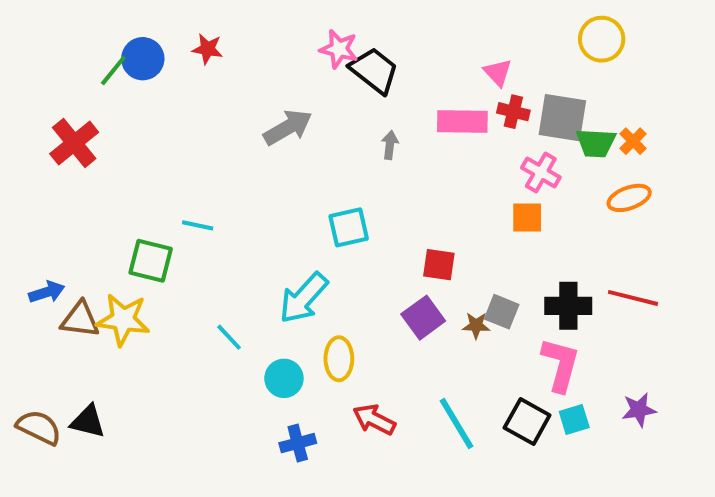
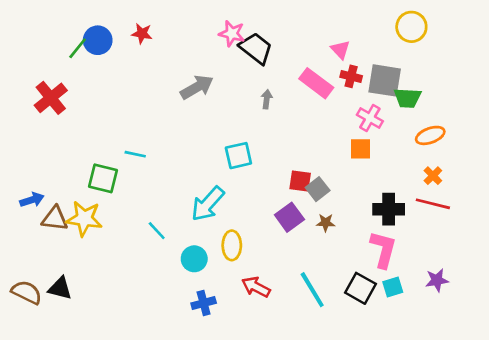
pink rectangle: (462, 121) -> (316, 83), turned 36
orange cross: (633, 141) -> (433, 176), moved
gray square: (502, 312) -> (318, 189), moved, turned 30

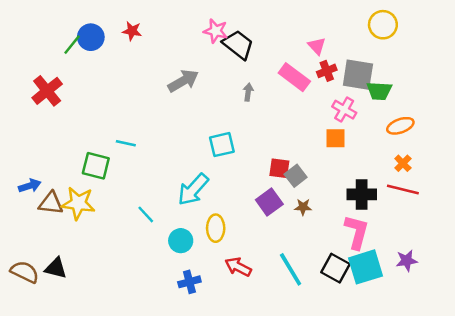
red cross: (351, 76) -> (327, 71), turned -36
cyan square: (393, 287) -> (365, 267), size x1.8

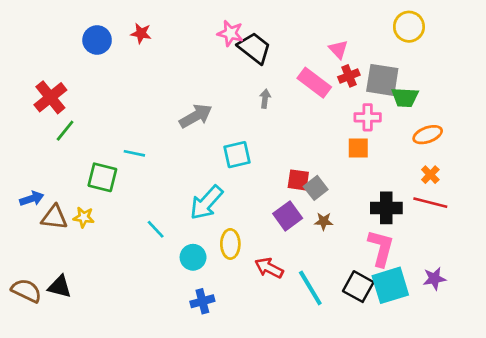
green line: (72, 45) -> (65, 131), moved
gray arrow: (183, 81) -> (196, 116), moved
pink cross: (344, 110) -> (368, 117), turned -30
yellow star: (78, 203) -> (84, 217), size x0.6
red arrow: (238, 267) -> (269, 268), moved

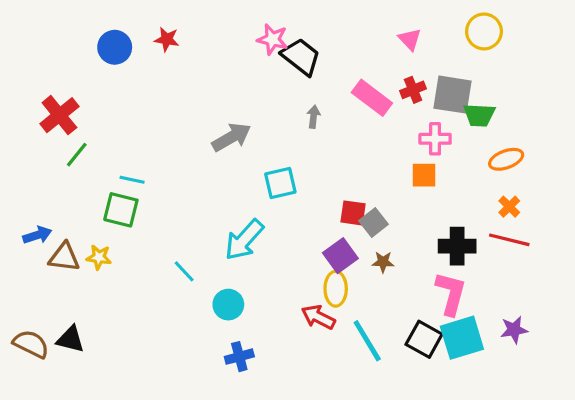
pink triangle: (338, 49) -> (410, 39), moved
cyan line: (134, 153) -> (132, 180), moved
yellow ellipse: (230, 244) -> (336, 289), moved

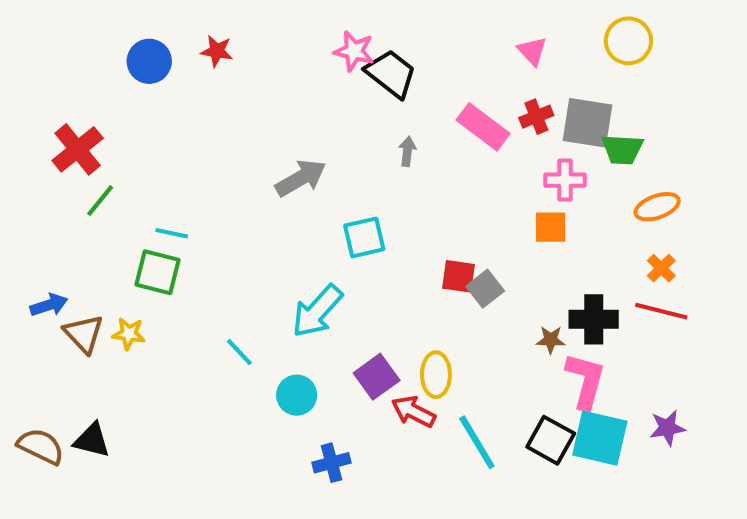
purple square: (340, 256) -> (377, 377), moved
brown triangle: (64, 257) -> (84, 334), turned 40
brown star: (383, 262) -> (551, 340), moved
cyan square: (462, 338) -> (600, 438), turned 30
blue cross: (239, 357) -> (332, 463), moved

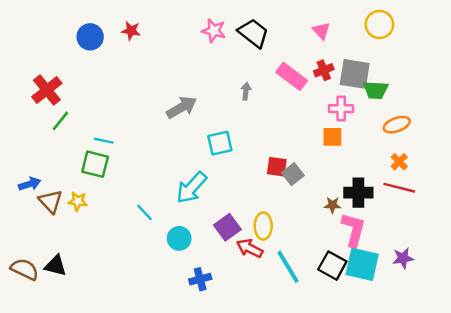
black trapezoid: (391, 74) -> (253, 33), moved

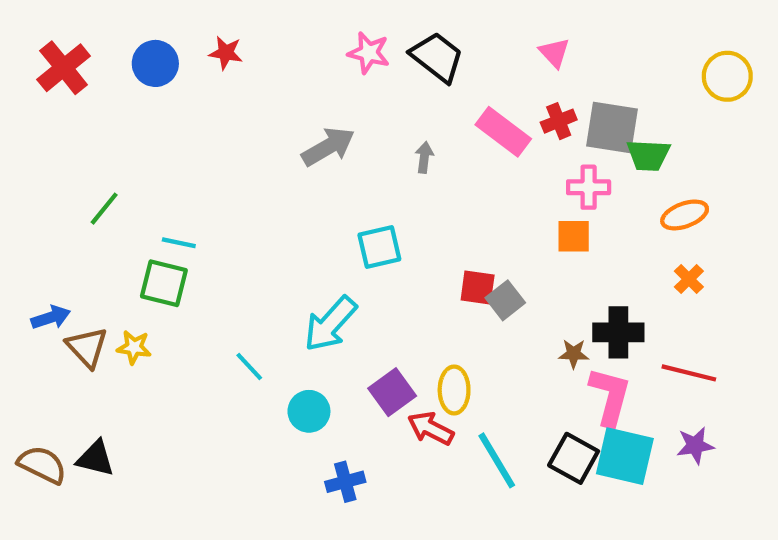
yellow circle: (379, 24) -> (727, 76), moved
red cross: (47, 90) -> (64, 68), moved
gray arrow: (182, 107) -> (328, 147), moved
red line: (399, 188) -> (689, 373), moved

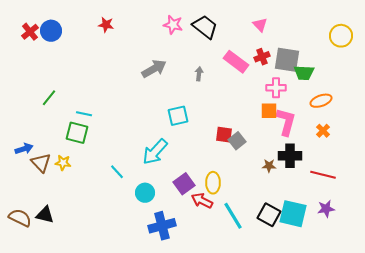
blue circle: (155, 63) -> (51, 31), moved
red cross: (64, 68) -> (30, 32), size x0.7
pink L-shape: (610, 396) -> (286, 122), moved
blue cross: (345, 482) -> (162, 226), size x1.5

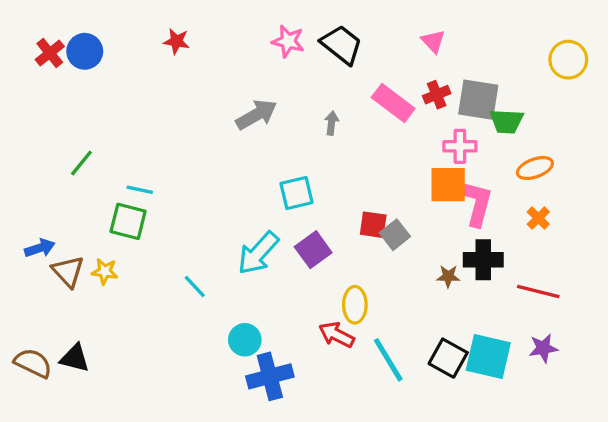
orange square: (269, 111) -> (448, 185), size x1.4
purple square: (184, 184) -> (313, 250), moved
cyan circle: (145, 193) -> (245, 340), moved

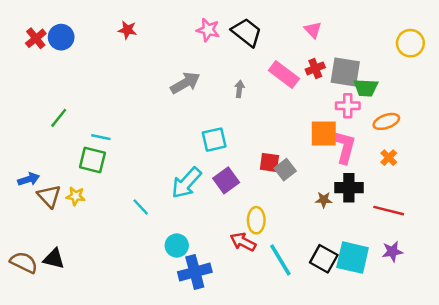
pink cross: (460, 146) -> (348, 106), moved

